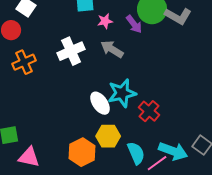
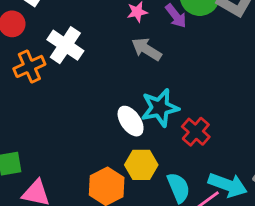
white cross: (71, 51) -> (65, 45), moved, turned -32

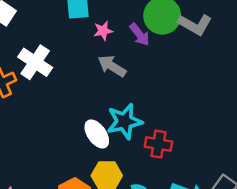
red cross: (196, 132) -> (158, 144), turned -32

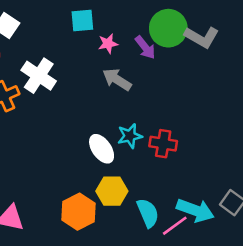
cyan star: (124, 121) -> (130, 136), size x0.7
red cross: (158, 144) -> (163, 144), moved

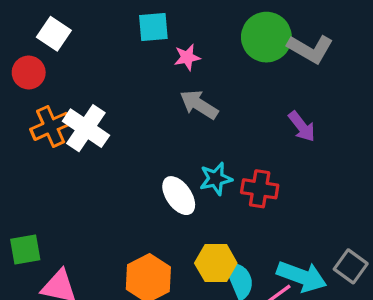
purple arrow: (145, 47) -> (302, 126), moved
white cross: (39, 76) -> (86, 128), moved
yellow hexagon: (112, 191) -> (216, 263), moved

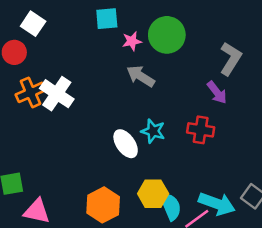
green circle: (266, 37) -> (167, 35), moved
gray L-shape: (310, 49) -> (231, 59), moved, turned -88
cyan star: (216, 179) -> (153, 131), turned 30
red cross: (260, 189) -> (201, 130), moved

